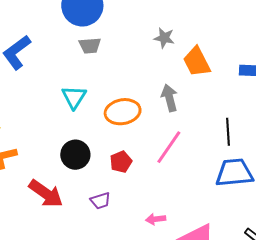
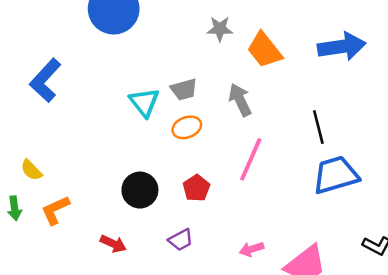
gray trapezoid: (90, 46) -> (184, 89), moved
cyan triangle: (74, 97) -> (144, 102), moved
orange ellipse: (123, 112) -> (187, 127), size x0.7
red arrow: (46, 194) -> (113, 244), size x0.6

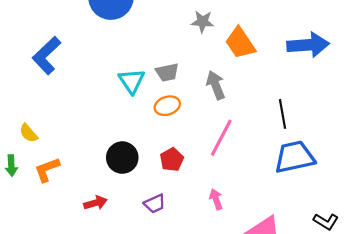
red arrow: (113, 244) -> (95, 203), turned -45
pink arrow: (252, 249) -> (216, 199), moved, turned 84

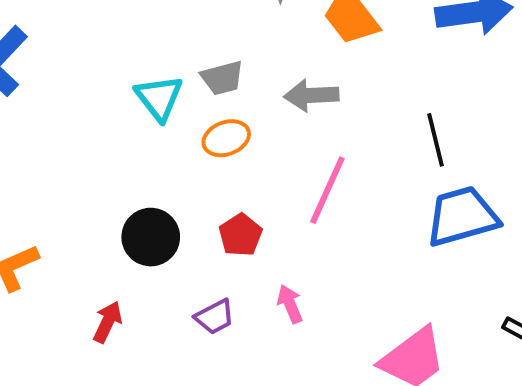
gray arrow: (216, 85) -> (311, 95), turned -68
pink arrow: (216, 199) -> (290, 304), moved
red arrow: (95, 203) -> (108, 322), turned -45

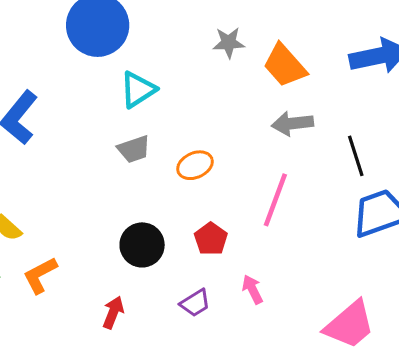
gray trapezoid: (222, 78) -> (134, 149), moved
gray arrow: (311, 95) -> (292, 123), moved
cyan triangle: (159, 98) -> (138, 90), moved, turned 39

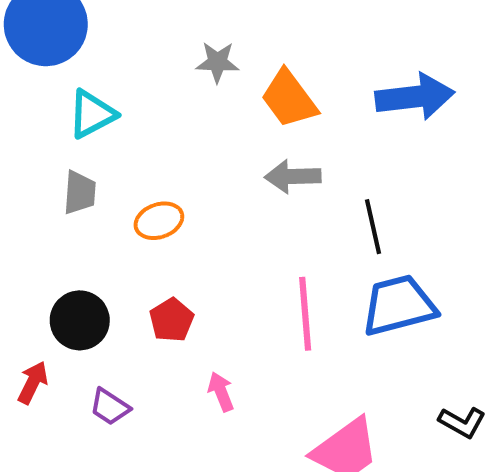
gray trapezoid: (134, 149) -> (80, 193), turned -72
pink line: (275, 200) -> (305, 314), moved, turned -30
purple trapezoid: (195, 303) -> (110, 407), moved, turned 60
red arrow: (113, 312) -> (33, 383), moved

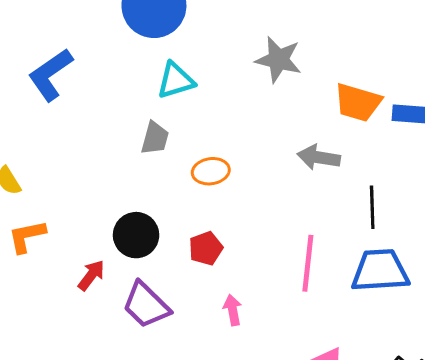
gray star: (217, 62) -> (278, 60), size x1.4
orange trapezoid: (289, 99) -> (358, 102), moved, turned -48
purple trapezoid: (110, 407) -> (146, 305), size x1.6

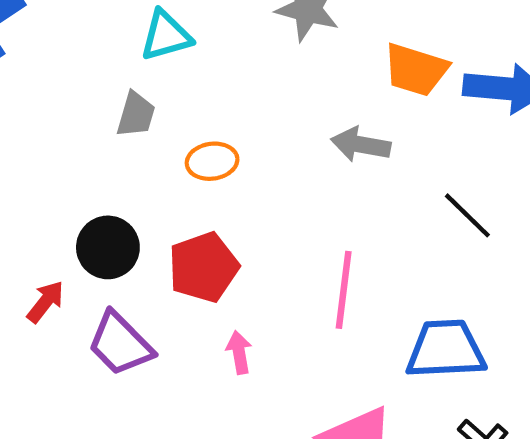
black line: (372, 207) -> (467, 215), moved, turned -45
red pentagon: (206, 248) -> (203, 267), size x1.5
blue trapezoid: (380, 271) -> (446, 349), moved

